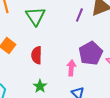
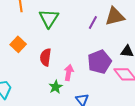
pink arrow: (71, 68) -> (69, 73), moved
green star: (40, 86) -> (56, 87), moved

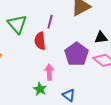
purple line: (93, 22) -> (50, 22), moved
red semicircle: (46, 57) -> (40, 41), moved

